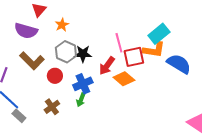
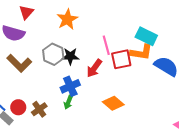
orange star: (62, 25) -> (67, 19), moved, size x1.5
cyan rectangle: (159, 34) -> (146, 36), turned 65
red circle: (55, 76) -> (18, 107), moved
orange diamond: (124, 79) -> (113, 103), moved

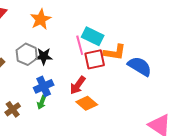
cyan rectangle: (146, 36) -> (93, 36), moved
red arrow: (94, 68) -> (78, 85), moved

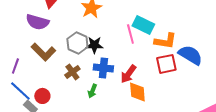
red square: (95, 59) -> (166, 64), moved
blue cross: (44, 86) -> (103, 68), moved, turned 30
orange diamond: (87, 103) -> (137, 92), turned 45
brown cross: (13, 109) -> (72, 72), moved

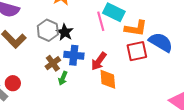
black star: (94, 45) -> (65, 32), turned 30
brown cross: (72, 72) -> (53, 63), moved

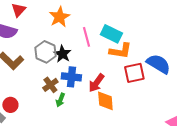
pink line: (101, 21) -> (86, 37), moved
orange L-shape: (136, 28) -> (120, 51), moved

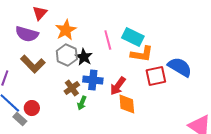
orange star: (59, 17) -> (66, 30), moved

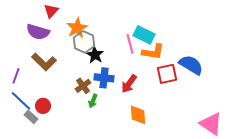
pink line: (108, 40) -> (130, 44), moved
gray hexagon: (67, 55) -> (84, 42), moved
orange diamond: (127, 104) -> (138, 115), moved

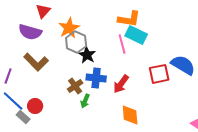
orange L-shape: (153, 52) -> (129, 19), moved

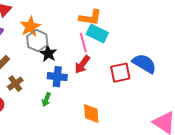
red arrow: (121, 84) -> (82, 65), moved
brown cross: (75, 86) -> (15, 84), moved

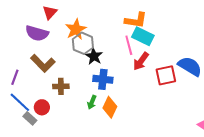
red arrow: (82, 65) -> (141, 61), moved
brown cross: (15, 84) -> (61, 86), turned 35
orange diamond: (91, 114) -> (110, 107), moved, turned 30

